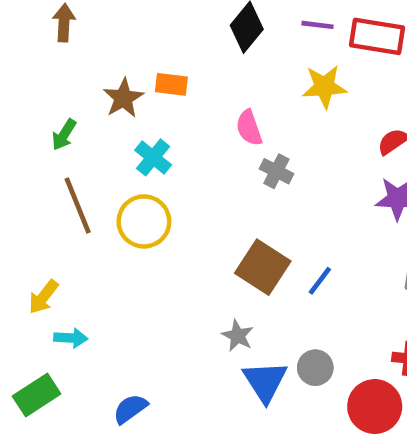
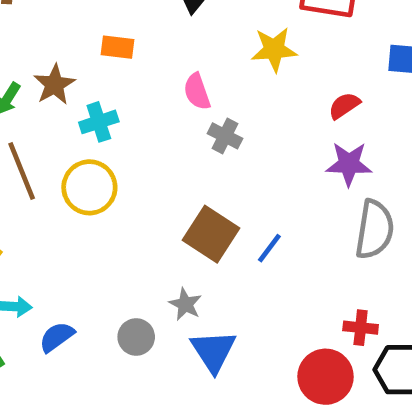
brown star: (123, 98) -> (54, 85), moved
cyan cross: (153, 157) -> (99, 122), turned 33
gray circle: (315, 368) -> (136, 337), moved
blue semicircle: (130, 409) -> (57, 337), moved

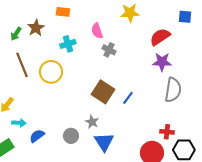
red semicircle: (344, 106) -> (160, 37), size x1.5
cyan cross: (99, 122) -> (68, 44), moved

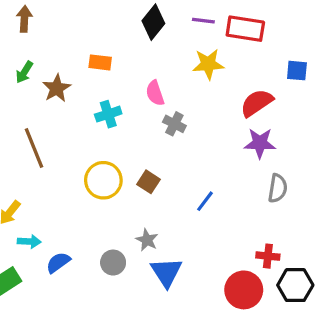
green arrow: (16, 34) -> (24, 72), moved
yellow circle: (51, 72) -> (103, 180), moved
gray semicircle: (173, 90) -> (278, 188), size x0.7
brown square: (103, 92) -> (149, 182), moved, size x0.6

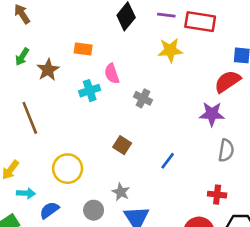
brown arrow: (24, 19) -> (22, 14), turned -36
pink semicircle: (155, 93) -> (112, 74), moved
red semicircle: (257, 103) -> (227, 81), moved
yellow circle: (103, 180) -> (68, 169), moved
red cross: (268, 256) -> (217, 195), moved

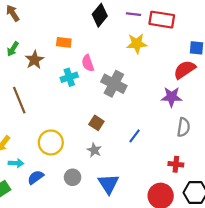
gray cross: (143, 98) -> (114, 84), size x1.6
gray star: (121, 192) -> (94, 150), moved

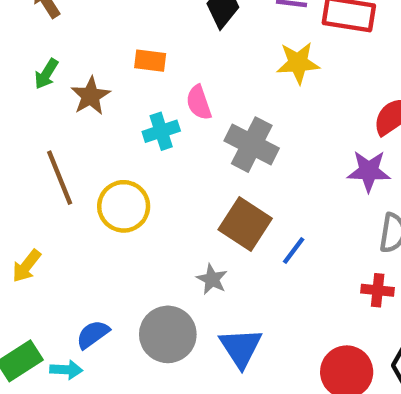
brown square: (96, 123) -> (245, 224), moved, size x1.6
yellow circle: (51, 142) -> (124, 206), moved
cyan arrow: (16, 163) -> (66, 370), moved
red cross: (176, 164) -> (378, 290), moved
gray circle: (73, 177) -> (168, 334), size x1.6

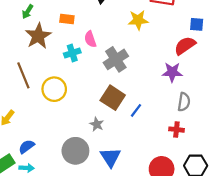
green arrow: (46, 74) -> (28, 12), moved
brown star: (91, 96) -> (38, 36), size x1.4
gray cross: (252, 145) -> (116, 59), turned 30
blue semicircle: (93, 334) -> (27, 147), moved

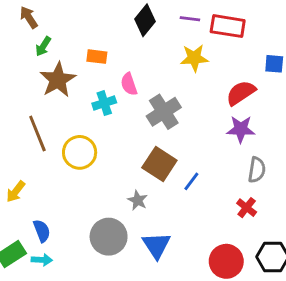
red semicircle: (185, 46) -> (241, 93), moved
red cross: (176, 130) -> (247, 208), turned 32
blue semicircle: (27, 147) -> (42, 231), turned 105

